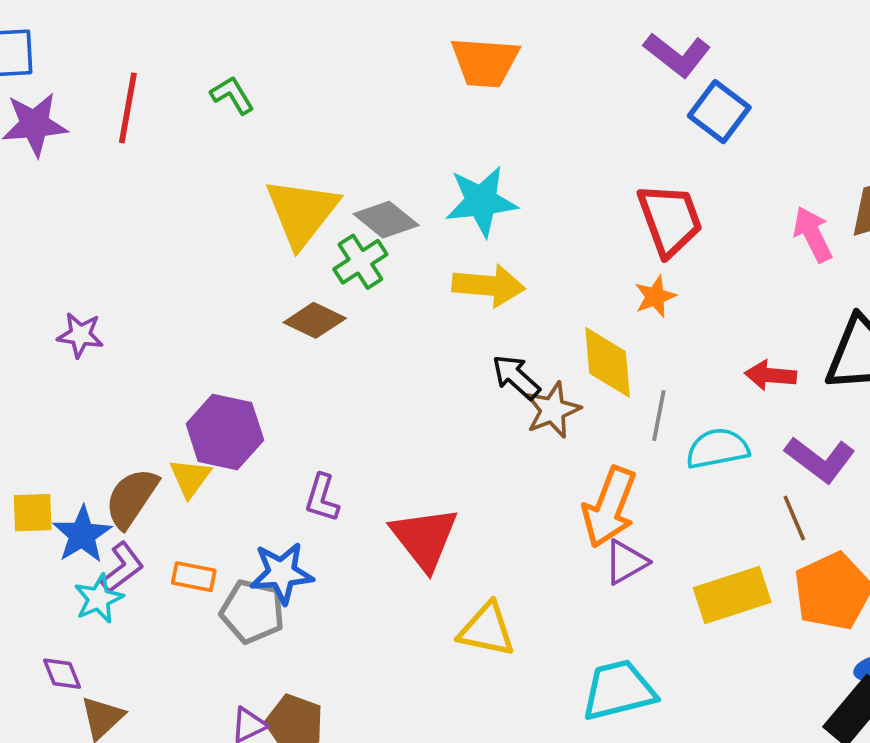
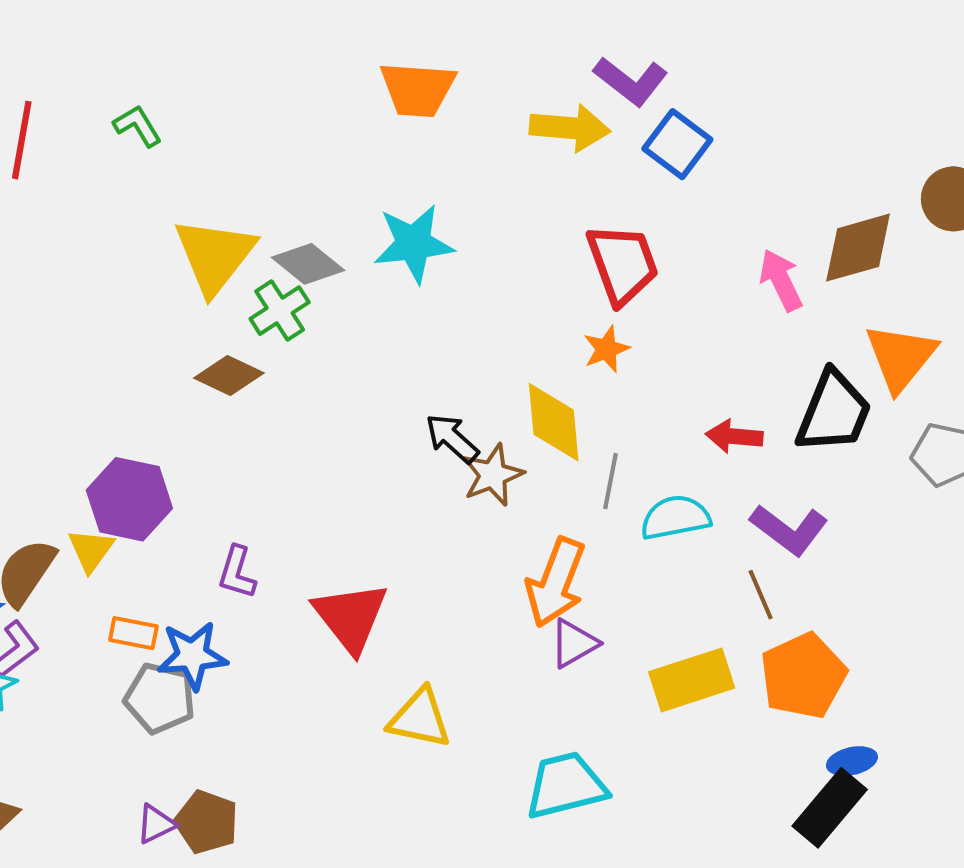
yellow arrow: (489, 286) -> (570, 128), moved
orange rectangle: (194, 577) -> (133, 633), moved

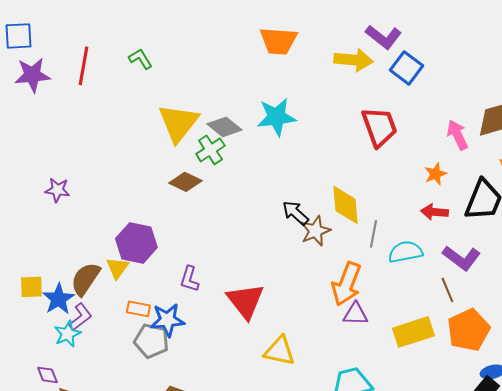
orange star: (606, 349) -> (435, 174), moved
purple triangle: (574, 643) -> (355, 314), turned 32

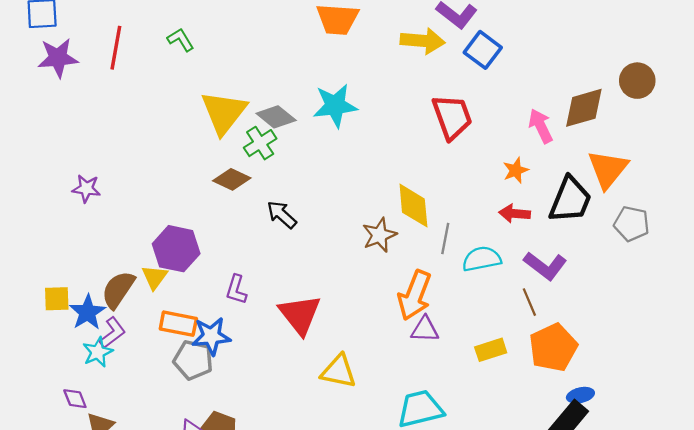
black arrow: (295, 213) -> (282, 215), moved
orange rectangle: (138, 309) -> (178, 324), size x1.4
yellow rectangle: (413, 332) -> (491, 350), size x0.7

